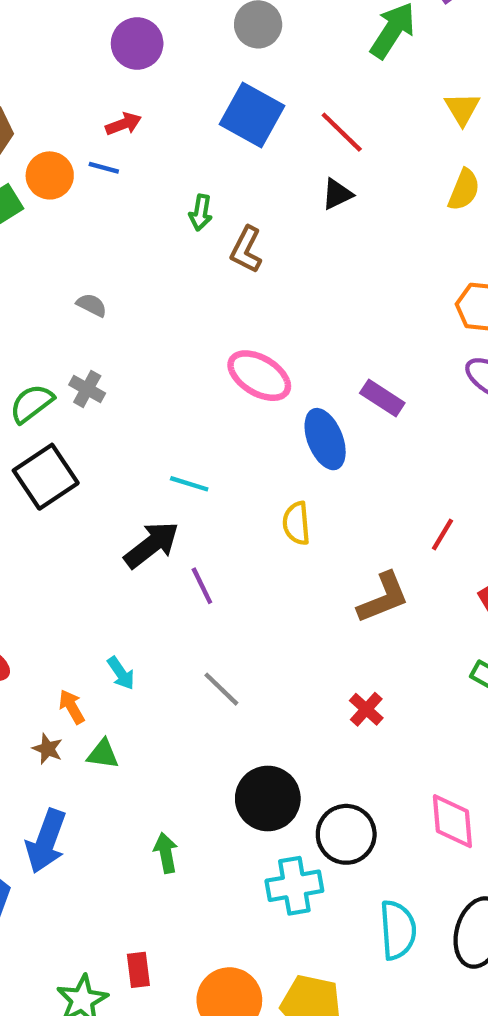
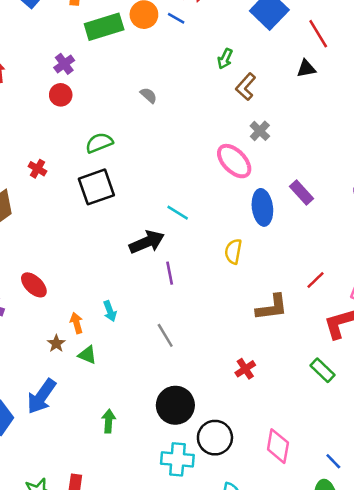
gray cross: (87, 389) -> (260, 131), moved

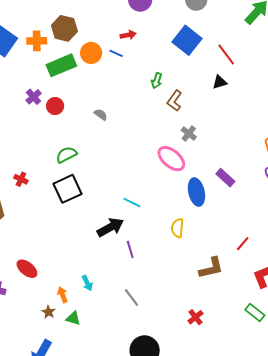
red circle: (61, 95) -> (55, 106), moved

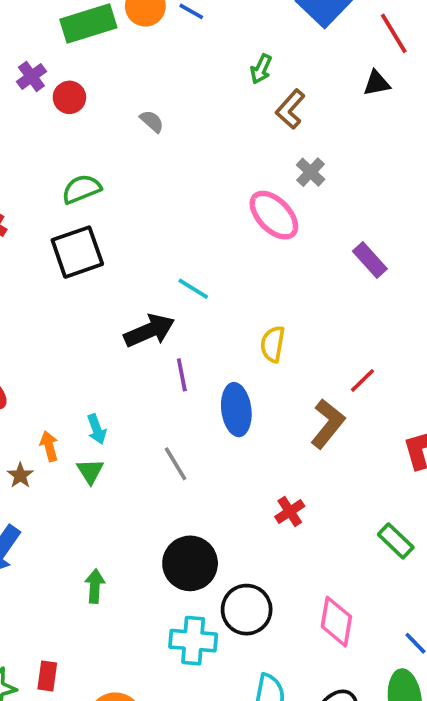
blue ellipse: (196, 192) -> (236, 410), moved
red line: (243, 244) -> (363, 380), moved
brown L-shape: (211, 268) -> (328, 424), turned -44
green rectangle: (255, 312) -> (396, 541), moved
green triangle: (73, 318) -> (90, 471), moved, turned 35

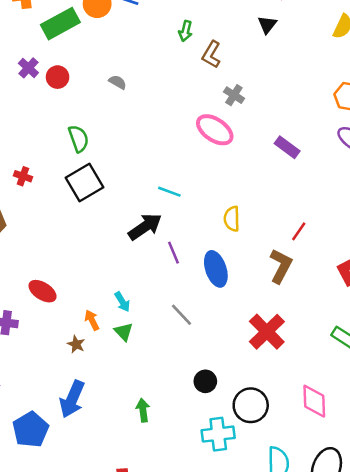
black triangle: (377, 83) -> (267, 25), turned -30
green semicircle: (81, 189) -> (79, 139), turned 104
red cross: (290, 511) -> (267, 332), size x1.8
black circle: (190, 563) -> (205, 381), size x0.6

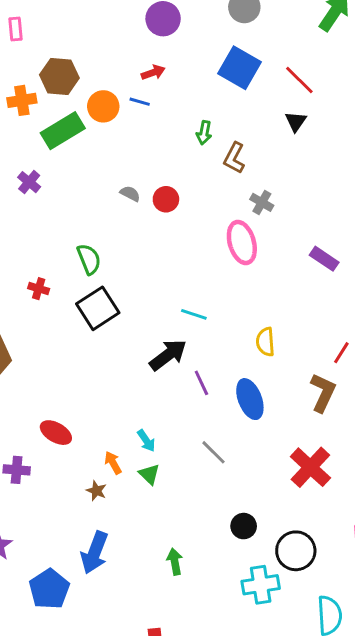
red circle: (58, 77) -> (166, 199), moved
pink ellipse: (215, 130) -> (242, 242), turned 42
red cross: (23, 176) -> (39, 289), moved

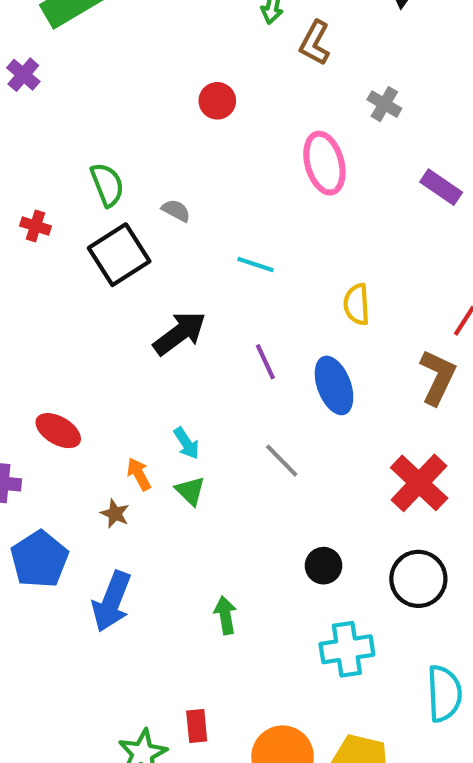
gray semicircle: (130, 194) -> (176, 210), moved
gray cross: (262, 202) -> (384, 104), moved
black arrow: (168, 355) -> (180, 333), moved
black circle: (296, 551) -> (418, 579), moved
blue pentagon: (49, 589) -> (39, 559), moved

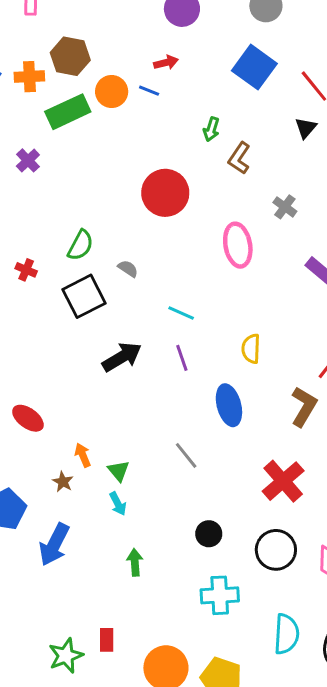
red circle: (217, 101) -> (165, 193), size x1.8
green semicircle: (107, 185) -> (80, 245), turned 44
purple line: (265, 362) -> (182, 358), moved
cyan arrow: (186, 443) -> (118, 504), moved

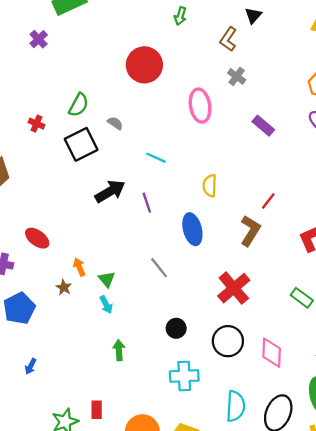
brown L-shape: (239, 158) -> (228, 39), moved
purple line: (182, 358) -> (147, 203), moved
blue arrow: (54, 545) -> (31, 366), moved, size x0.5

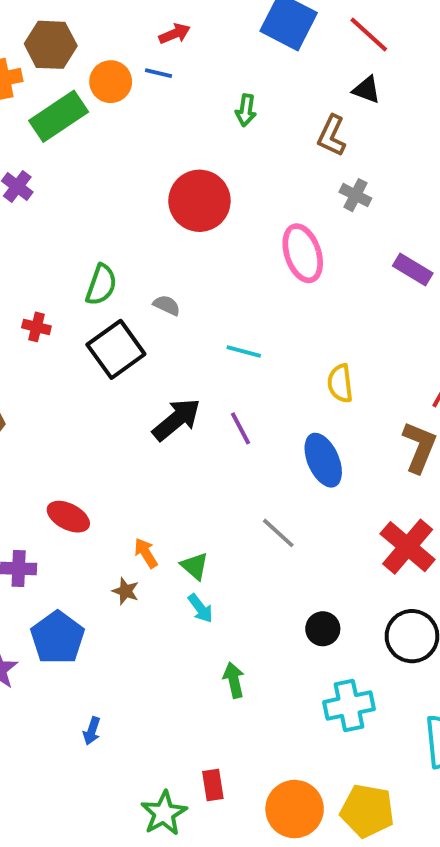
black triangle: (253, 15) -> (367, 90), turned -42

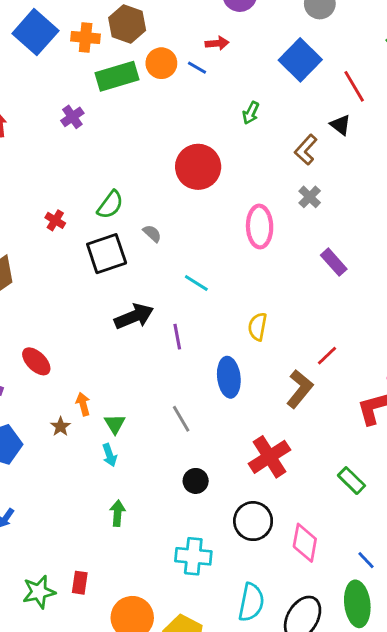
black circle: (323, 629) -> (196, 481), moved

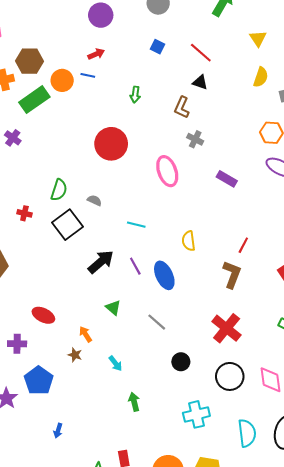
blue square: (300, 60) -> (157, 47), size x0.5
blue ellipse: (229, 377) -> (164, 275), moved
green triangle: (115, 424) -> (113, 308), moved

